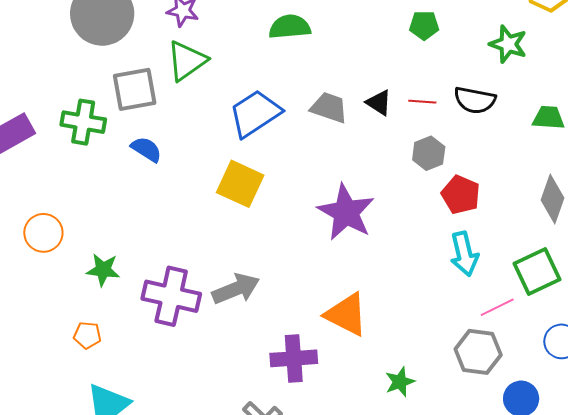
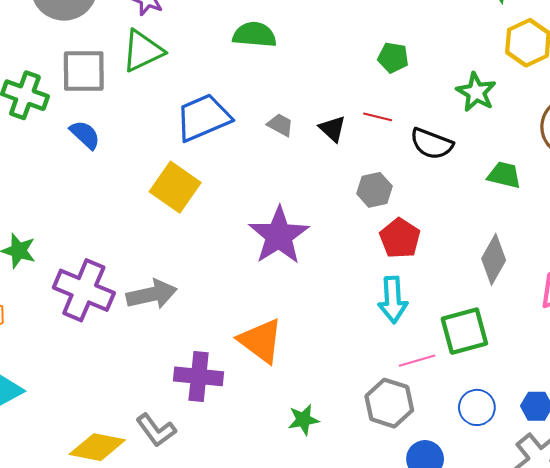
red line: (422, 102) -> (378, 117), moved
gray trapezoid: (329, 108) -> (280, 125), size x0.7

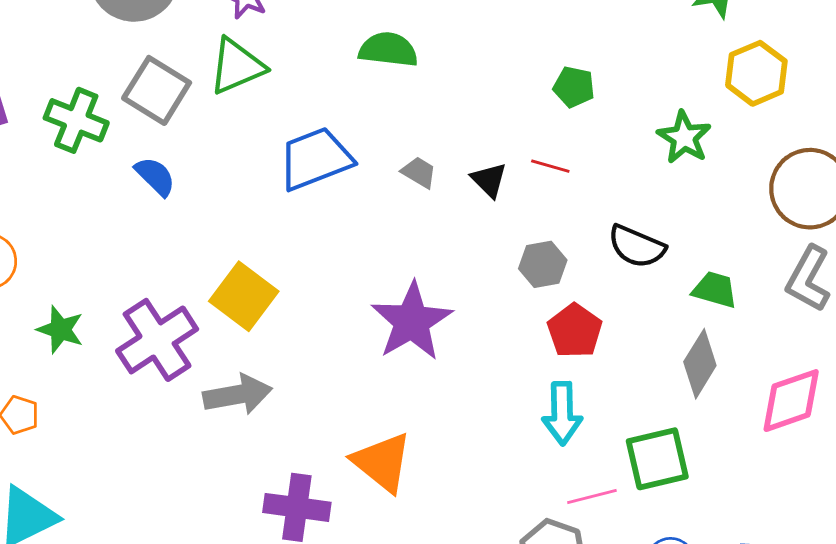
gray square: (84, 71) -> (157, 90), turned 30
black semicircle: (432, 144) -> (637, 246), moved
green trapezoid: (504, 175) -> (715, 290), moved
yellow square: (175, 187) -> (244, 296), moved
purple cross: (84, 290) -> (157, 340), moved, turned 32

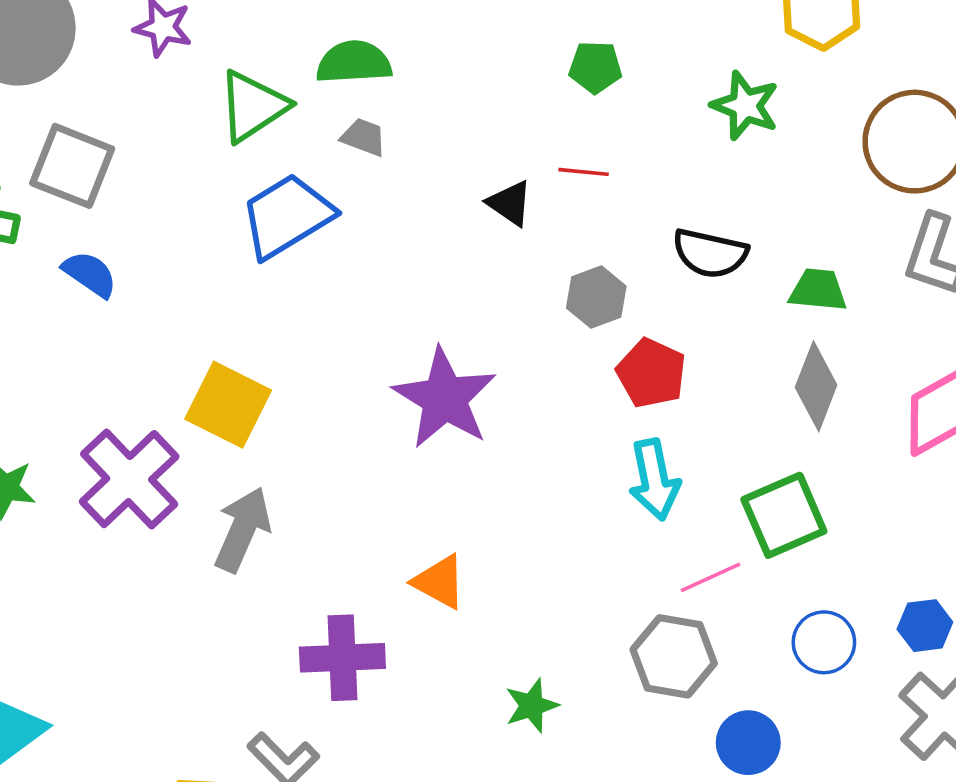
green triangle: (237, 66) -> (253, 106), moved
gray trapezoid: (419, 172) -> (364, 137), moved
gray arrow: (238, 395) -> (243, 529), turned -46
orange triangle: (382, 462) -> (439, 582), size x0.7

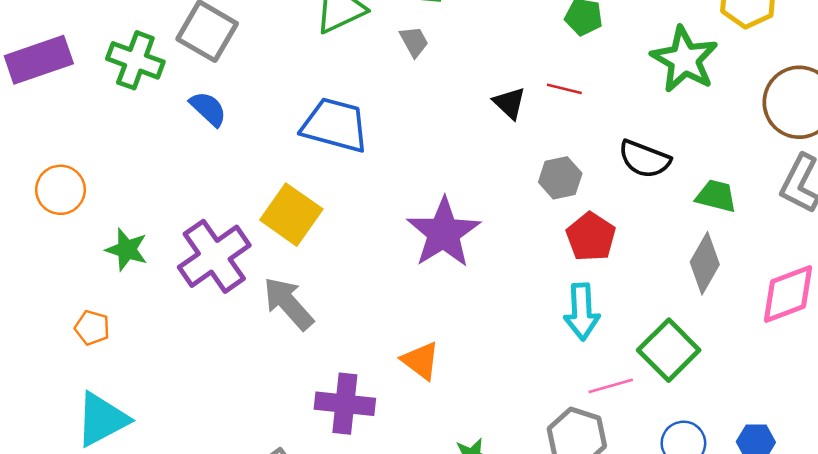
green star: (745, 106) -> (684, 59), size x1.4
gray trapezoid: (364, 137) -> (414, 42), turned 32
blue trapezoid: (287, 216) -> (335, 125), moved, turned 38
green square: (784, 515) -> (669, 350), turned -30
gray arrow: (243, 529) -> (288, 303), turned -74

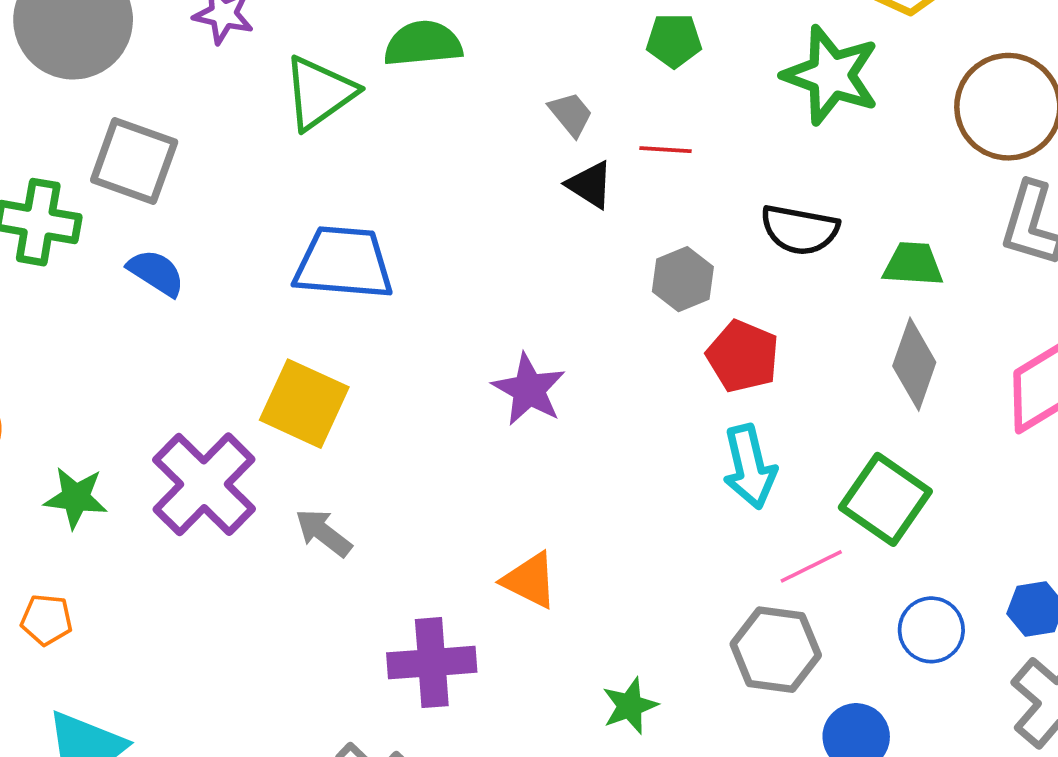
gray trapezoid: (414, 42) -> (571, 114), moved
purple star: (443, 233) -> (529, 389), size x0.7
gray arrow: (288, 303) -> (324, 533), size x0.7

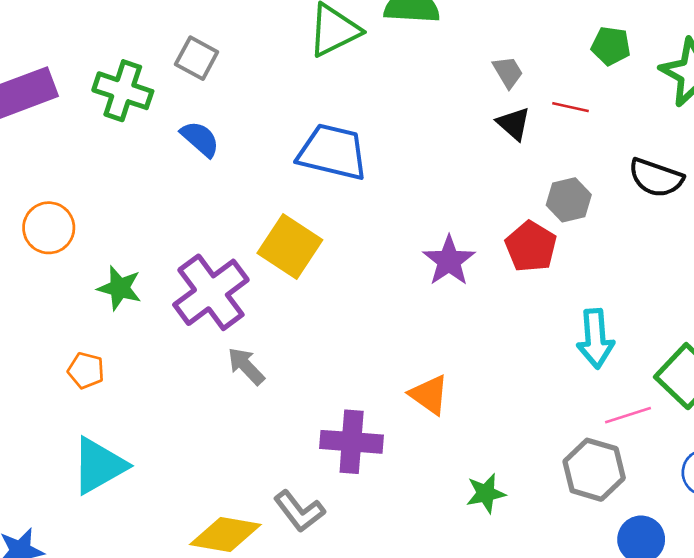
green pentagon: (674, 40) -> (611, 46), moved
gray square: (134, 161) -> (197, 58), size x0.7
red pentagon: (743, 356) -> (531, 247), moved
gray arrow: (324, 533) -> (246, 366), moved

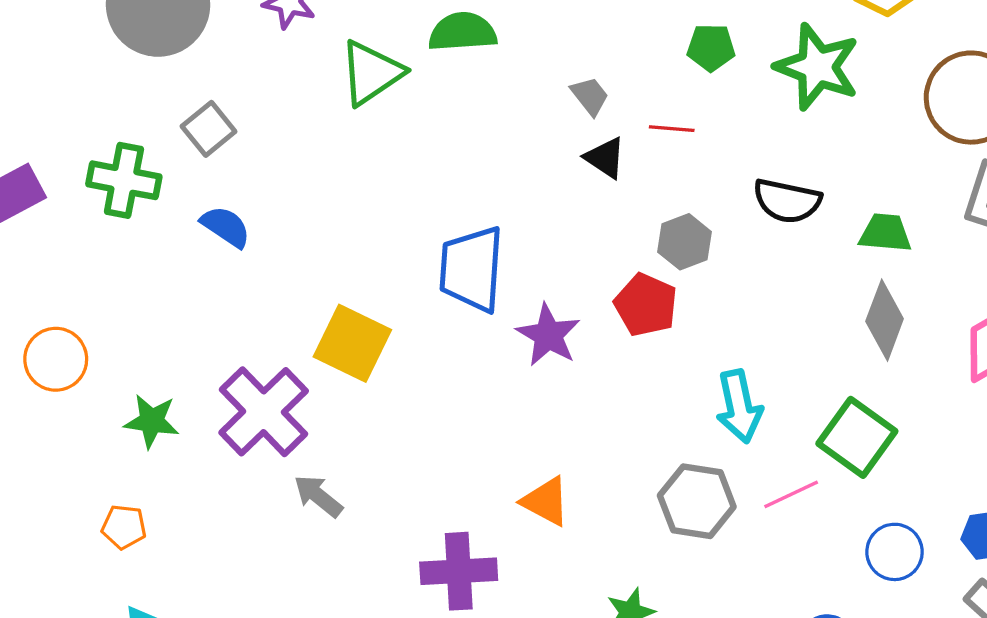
gray square: (197, 58) -> (209, 129), turned 30
blue trapezoid: (333, 152) -> (472, 269), moved, turned -92
gray hexagon: (594, 470) -> (697, 501), moved

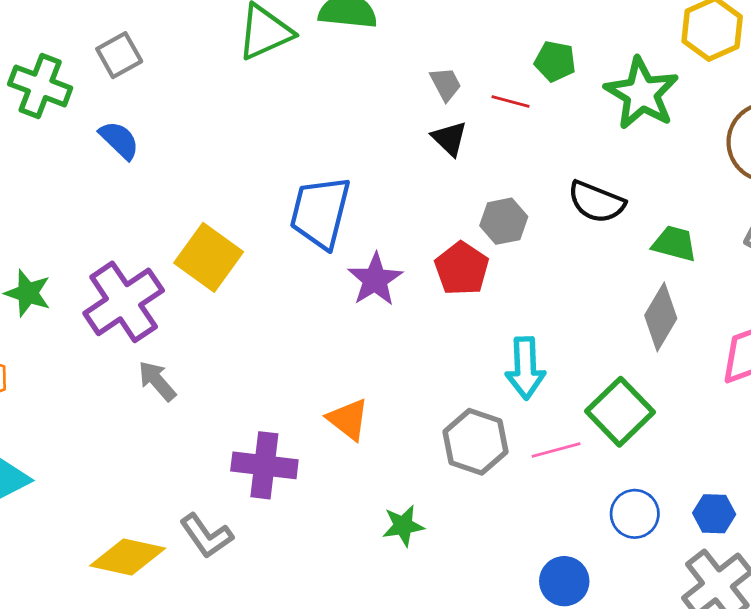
red line: (672, 129) -> (511, 102), moved

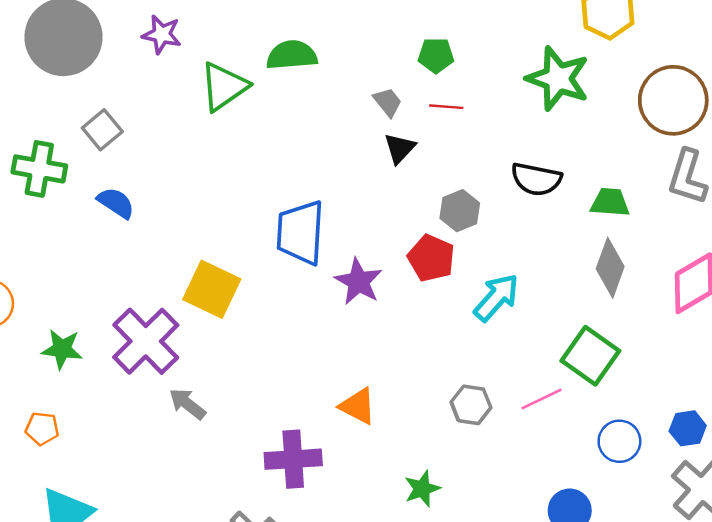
green pentagon: (555, 61) -> (436, 55), moved
black triangle: (449, 139) -> (400, 148), turned 40
cyan arrow: (525, 368) -> (496, 297), moved, turned -126
gray hexagon: (476, 442) -> (471, 405), size x0.7

